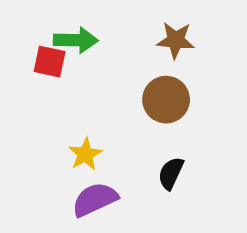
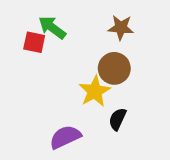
green arrow: (76, 40) -> (52, 28), turned -144
yellow star: (85, 154) -> (95, 91), moved, size x1.4

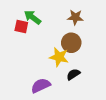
yellow star: (95, 91) -> (59, 57), turned -30
black semicircle: (118, 119) -> (73, 74), turned 32

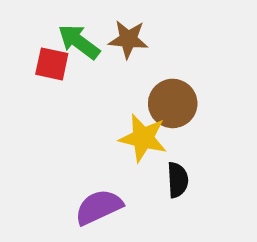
brown star: (75, 17) -> (128, 39), moved
black semicircle: (73, 74) -> (178, 180), turned 120

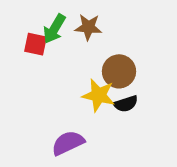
green arrow: (79, 42) -> (54, 29), turned -96
black semicircle: (178, 180) -> (126, 104), moved, turned 75

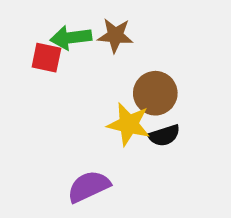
green arrow: (54, 29) -> (71, 38), turned 52

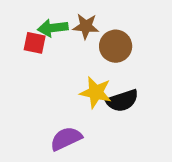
brown circle: (155, 93) -> (116, 46), moved
black semicircle: (164, 135) -> (122, 101), size x1.4

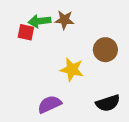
brown circle: (116, 46) -> (105, 50), moved
black semicircle: (122, 101) -> (108, 103), moved

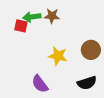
brown circle: (105, 50) -> (91, 50), moved
purple semicircle: (49, 104) -> (40, 84), turned -102

